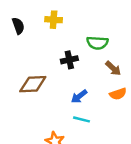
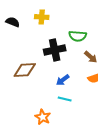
black semicircle: (18, 26) -> (13, 22), turned -48
black cross: (69, 60) -> (55, 50), size x1.5

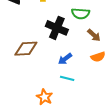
black cross: (55, 50) -> (57, 28), turned 35

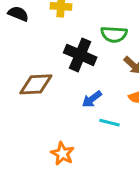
cyan line: (67, 78) -> (110, 123), moved

